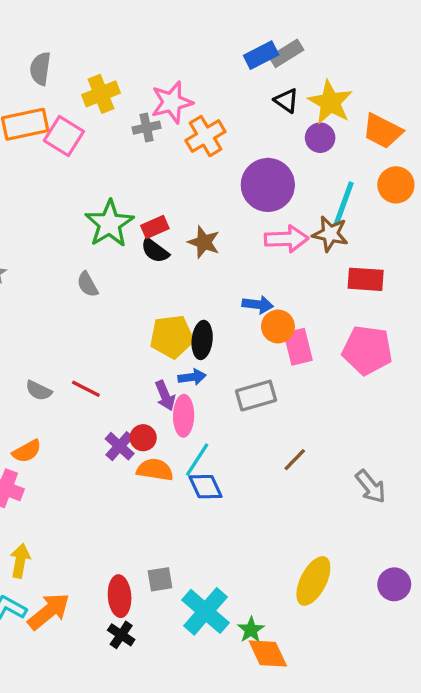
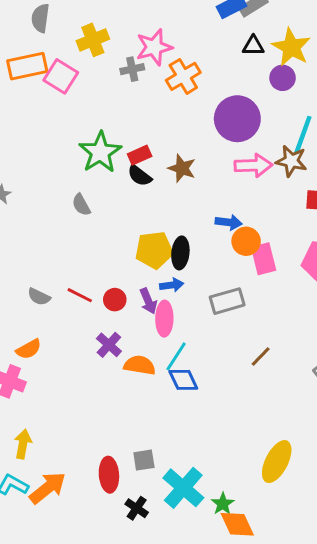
black triangle: (286, 101) -> (253, 46), turned -35
red circle: (143, 438) -> (115, 300), moved
black cross: (121, 635) -> (137, 508), moved

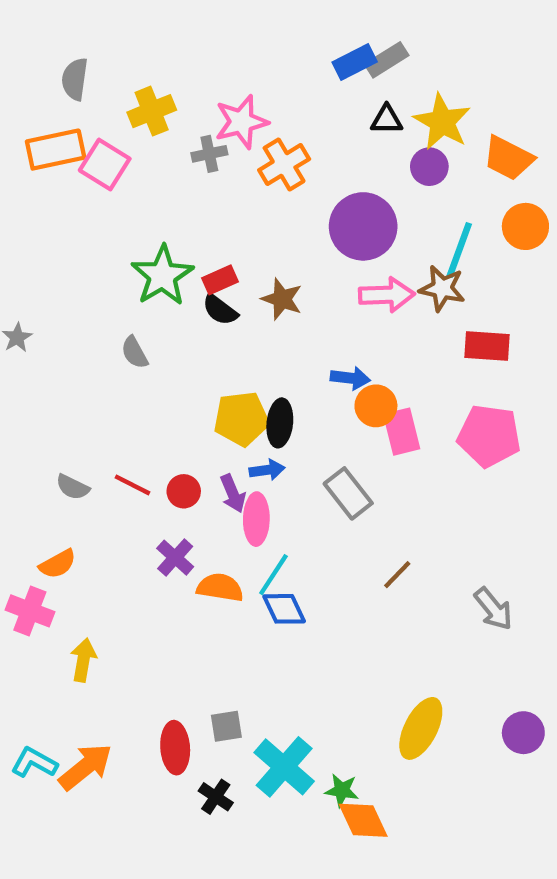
gray rectangle: (227, 301) -> (348, 493), turned 68
yellow arrow: (23, 444) -> (83, 660), moved
green star: (223, 504) -> (342, 790), turned -30

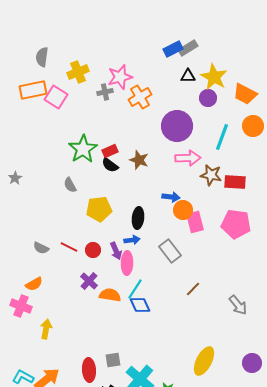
brown star: (442, 288) -> (211, 175), moved
yellow pentagon: (241, 419) -> (99, 209), moved

